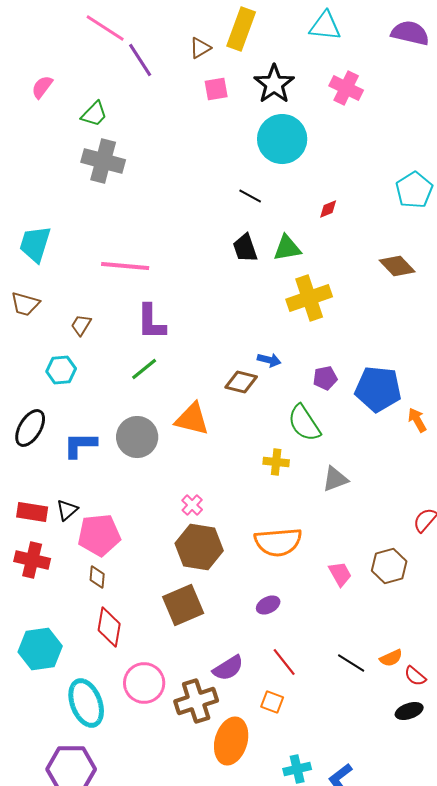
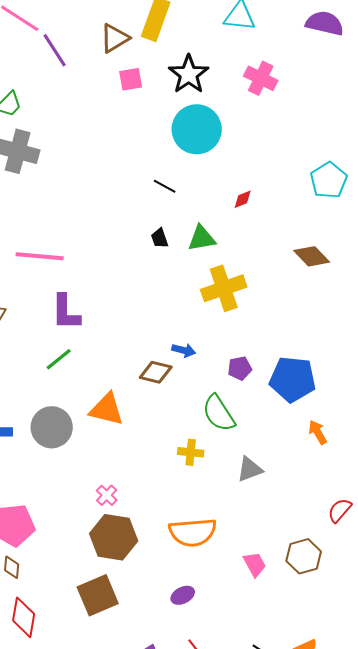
brown triangle: (200, 48) -> (115, 38), size x1.4
black trapezoid: (245, 248) -> (160, 238), size x0.7
orange arrow: (417, 420) -> (318, 432), moved

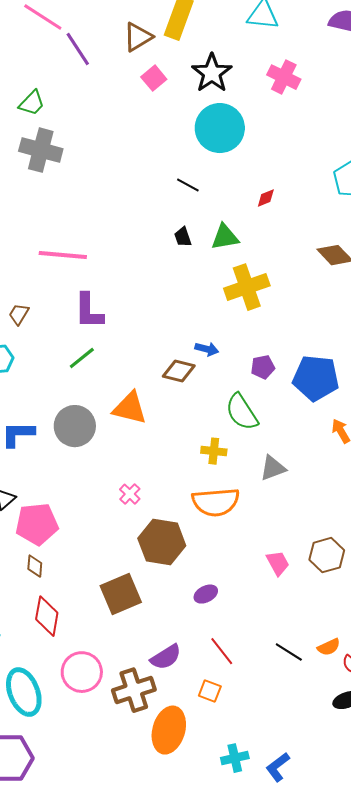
pink square: (131, 79) -> (154, 78), turned -30
orange semicircle: (193, 532) -> (216, 502), moved
brown hexagon: (114, 537) -> (162, 542), moved

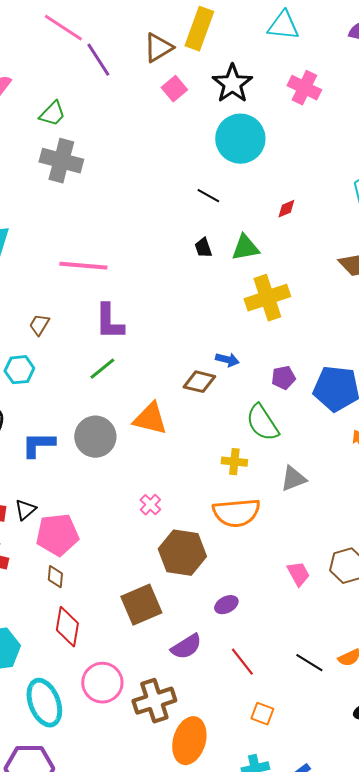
purple semicircle: (166, 657) -> (186, 647), moved
orange square: (210, 691) -> (262, 714), moved

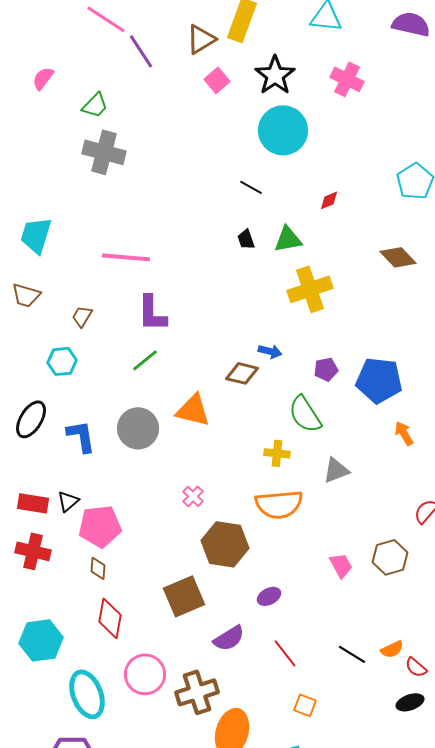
blue L-shape: (38, 445) -> (81, 436), turned 81

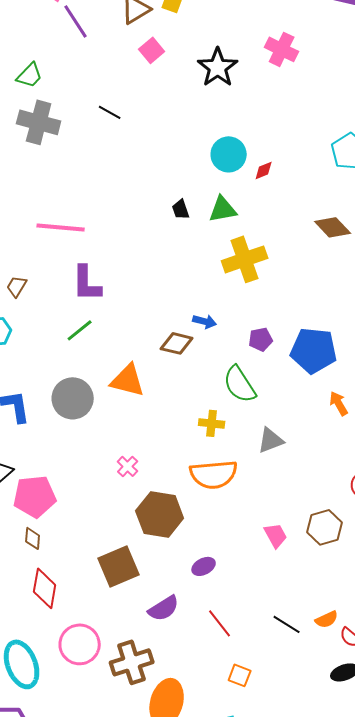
black star: (275, 75) -> (218, 67), moved
cyan circle: (283, 130) -> (229, 154), moved, size x0.7
black line: (251, 187) -> (110, 112), moved

